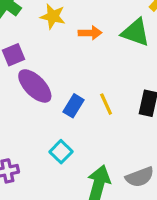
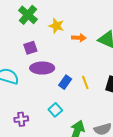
purple ellipse: (35, 86) -> (42, 68), turned -50

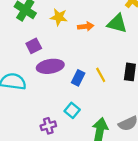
purple cross: (21, 119) -> (48, 126), moved

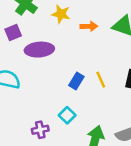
purple square: (34, 46) -> (13, 33), moved
purple ellipse: (50, 66) -> (39, 50), moved

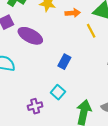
purple ellipse: (39, 50) -> (30, 36), turned 35
yellow line: (101, 80) -> (91, 31), moved

